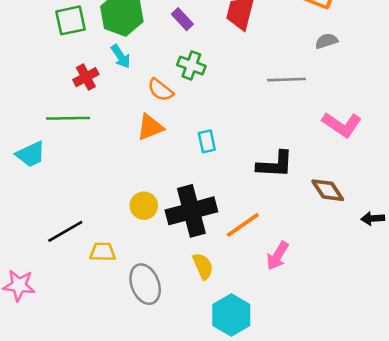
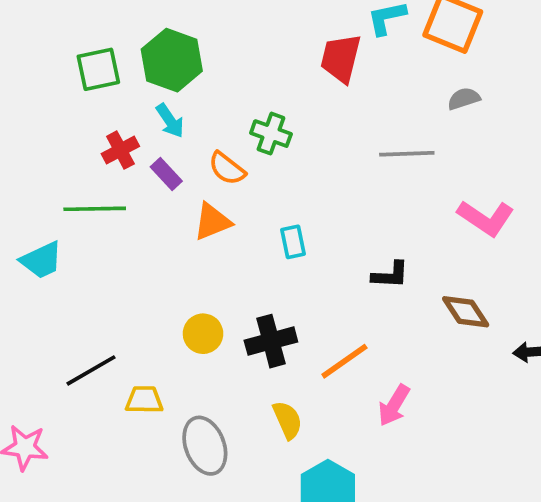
purple rectangle: (182, 19) -> (166, 174), moved
black L-shape: (275, 164) -> (390, 275), size x0.7
black cross: (191, 211) -> (271, 341), size x0.7

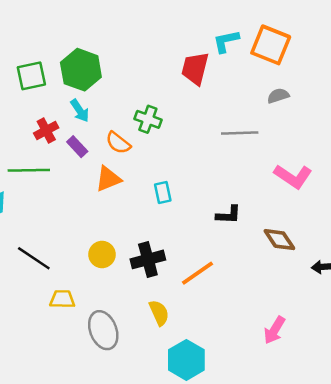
black line: (91, 370) -> (34, 258), moved, turned 64
pink arrow: (394, 405) -> (274, 330), moved

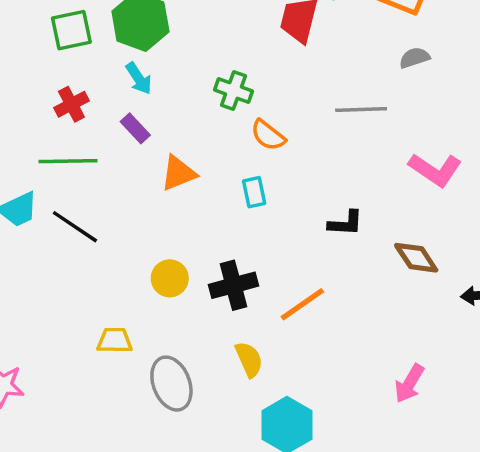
red cross: (46, 130) -> (71, 104), moved
orange semicircle: (118, 143) -> (268, 135), moved
black line: (34, 258) -> (75, 227), moved

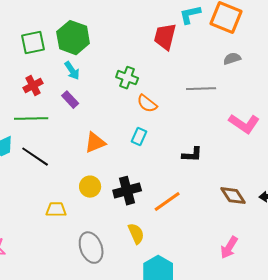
orange triangle: (178, 173) -> (95, 143), moved
cyan rectangle: (254, 192) -> (139, 137), turned 36
brown diamond: (416, 258) -> (233, 196), moved
yellow trapezoid: (115, 340) -> (56, 210), moved

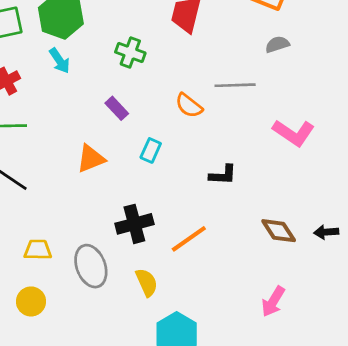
green cross: (127, 78) -> (130, 53), moved
purple rectangle: (70, 100) -> (117, 108), moved
orange semicircle: (147, 104) -> (189, 106), moved
yellow circle: (90, 187) -> (31, 301), moved
gray ellipse: (91, 248) -> (91, 266), moved

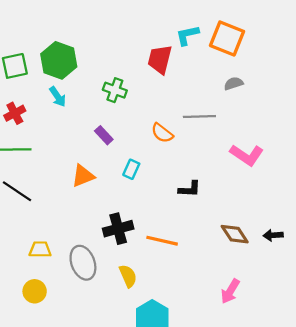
orange line: (189, 239) -> (162, 241), turned 48

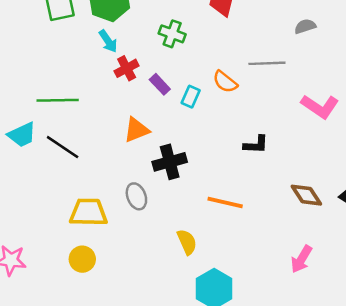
red cross: (15, 113) -> (127, 68), moved
cyan rectangle: (131, 169) -> (191, 97), moved
black cross: (118, 229) -> (170, 162), moved
yellow trapezoid: (40, 250) -> (88, 212), size x1.5
gray ellipse: (83, 263) -> (136, 196), moved, size x0.7

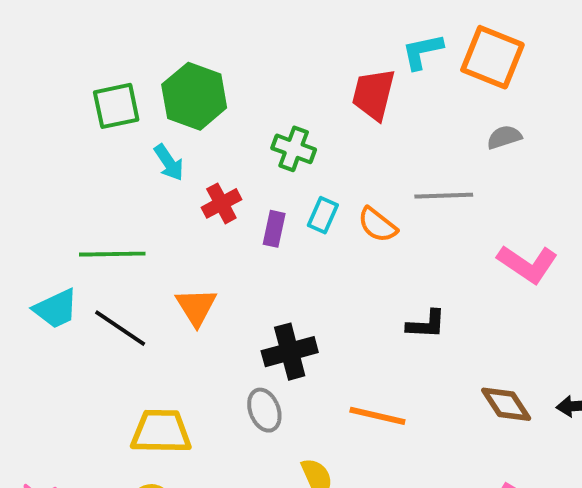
cyan arrow: (108, 41) -> (169, 162), moved
purple rectangle: (160, 84) -> (274, 229), turned 55
cyan rectangle: (191, 97) -> (323, 215), moved
orange triangle: (136, 130) -> (196, 307), moved, turned -40
gray ellipse: (136, 196) -> (264, 410), moved

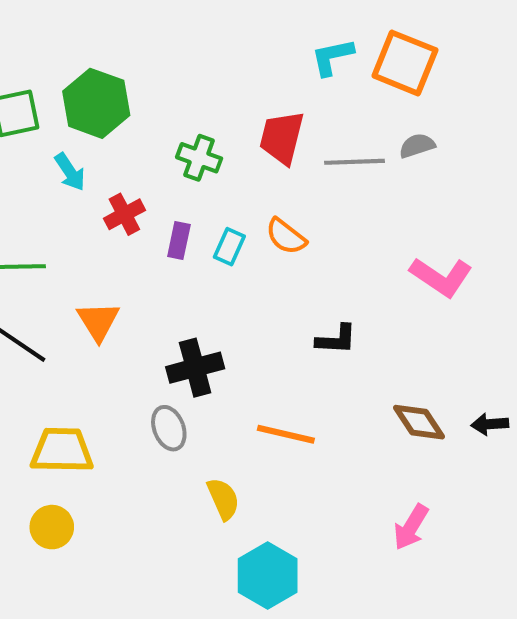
red trapezoid: (374, 94) -> (282, 138), moved
gray line: (444, 196) -> (354, 162), moved
cyan rectangle: (323, 215) -> (229, 247), moved

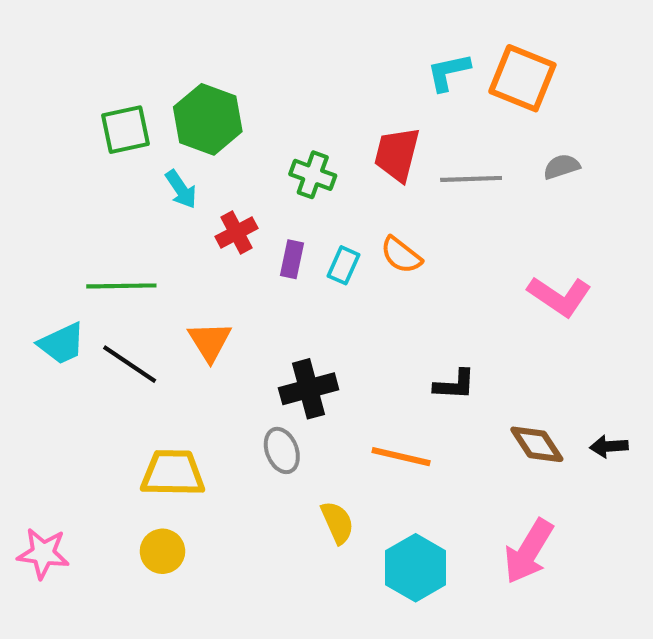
gray semicircle: (417, 146) -> (562, 167), moved
black L-shape: (336, 339) -> (455, 385), moved
pink arrow: (411, 527) -> (529, 551), size x1.4
cyan hexagon: (268, 575) -> (416, 568), moved

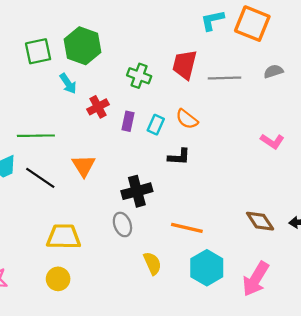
pink L-shape: (559, 296) -> (272, 141), size x0.7
black L-shape: (455, 385) -> (179, 157), moved
cyan hexagon: (416, 568) -> (207, 268), moved

